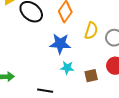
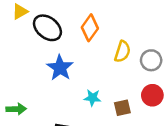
blue star: (60, 44) -> (60, 68), moved, turned 30

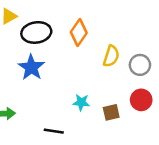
black ellipse: (47, 28) -> (36, 32), turned -48
blue star: (60, 68) -> (31, 67), moved

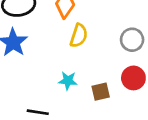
yellow semicircle: (111, 56) -> (79, 36), moved

